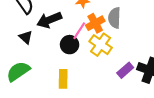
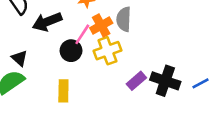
black triangle: (26, 37) -> (19, 58), moved
yellow cross: (101, 45) -> (107, 51), turned 35

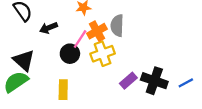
black arrow: (47, 22) -> (49, 28), size x0.7
black triangle: (19, 58) -> (24, 60), size x1.5

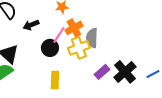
gray semicircle: (117, 26) -> (92, 38), moved
black cross: (154, 81) -> (125, 72), turned 30
yellow rectangle: (63, 90) -> (55, 80), moved

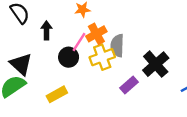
black arrow: (31, 25) -> (46, 30), turned 112
black cross: (125, 72) -> (156, 64), moved
yellow rectangle: (55, 80) -> (57, 94), moved, turned 60

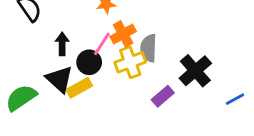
black arrow: (46, 30) -> (62, 44), moved
black triangle: (21, 64) -> (59, 79), moved
yellow rectangle: (57, 94) -> (79, 88), moved

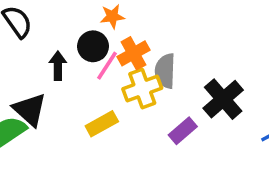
black circle: (89, 62) -> (93, 46), moved
black triangle: (59, 79) -> (30, 110), moved
yellow rectangle: (79, 88) -> (102, 124), moved

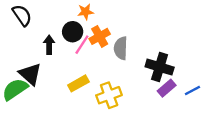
yellow cross: (142, 89) -> (109, 95), moved
black cross: (223, 99) -> (160, 67), turned -32
purple rectangle: (183, 131) -> (167, 88), moved

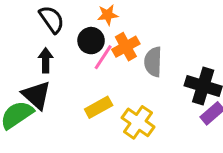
black semicircle: (22, 15) -> (52, 19), moved
black arrow: (49, 45) -> (46, 60), moved
yellow cross: (109, 95) -> (138, 122), turned -35

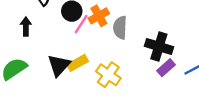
black arrow: (46, 60) -> (26, 26), moved
black triangle: (36, 95) -> (59, 65), moved, turned 30

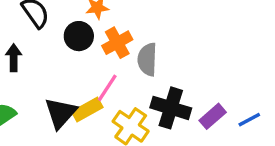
pink line: (81, 24) -> (107, 88), moved
black cross: (159, 46) -> (171, 108), moved

